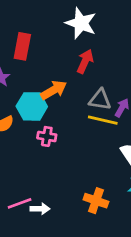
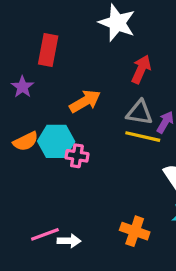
red arrow: (85, 61) -> (141, 69), moved
cyan hexagon: (32, 106) -> (56, 141), moved

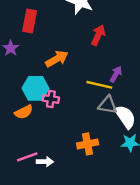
gray triangle: (140, 113) -> (108, 105), moved
orange semicircle: (26, 141) -> (24, 112), moved
orange cross: (135, 231) -> (88, 144), moved, turned -30

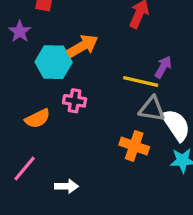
cyan hexagon: (36, 88) -> (54, 62), moved
orange cross: (88, 144) -> (134, 146), moved, turned 30
pink line: (27, 157) -> (25, 169), moved, turned -30

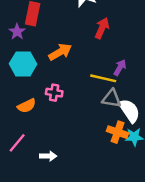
purple star: (20, 32) -> (17, 32), moved
cyan hexagon: (54, 62) -> (23, 64), moved
orange cross: (134, 146) -> (118, 132), moved

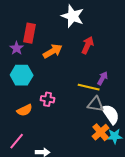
orange arrow: (60, 52) -> (53, 51), moved
orange cross: (118, 132) -> (101, 132), turned 30

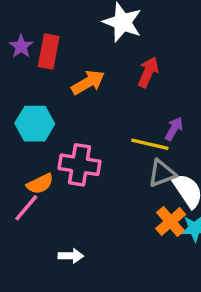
purple star: (17, 48) -> (21, 46), moved
pink cross: (48, 99) -> (80, 165), size x1.6
gray triangle: (96, 104) -> (162, 173), turned -30
pink line: (17, 141) -> (26, 208), moved

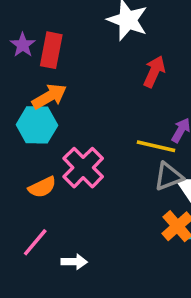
orange arrow: (88, 82) -> (49, 96), moved
pink cross: (80, 165) -> (83, 168), turned 36
pink line: (26, 208) -> (35, 242), moved

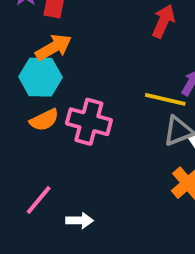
pink cross: (83, 168) -> (89, 122), turned -30
orange semicircle: (42, 187) -> (44, 120), moved

